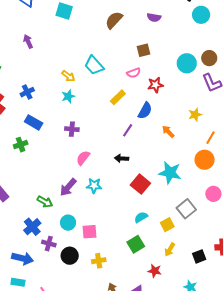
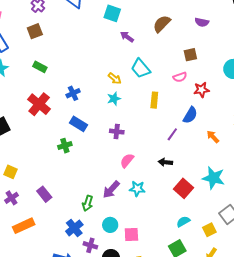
purple arrow: (28, 41) -> (127, 37), moved, turned -32
yellow rectangle: (118, 97) -> (154, 100), moved, turned -42
green arrow: (45, 202) -> (88, 203), turned 77

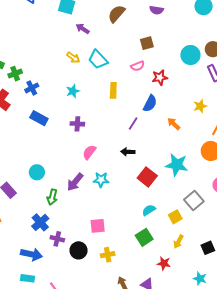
yellow arrow: (115, 78) -> (73, 58), moved
green cross: (65, 146) -> (15, 74), moved
cyan circle: (110, 225) -> (37, 172), moved

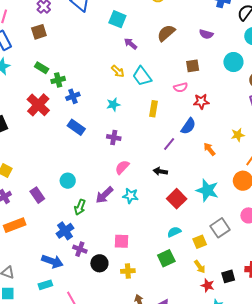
cyan circle: (190, 55) -> (233, 62), moved
yellow arrow: (178, 242) -> (200, 267), turned -72
red star: (164, 263) -> (208, 285), moved
cyan rectangle: (27, 278) -> (45, 285), turned -32

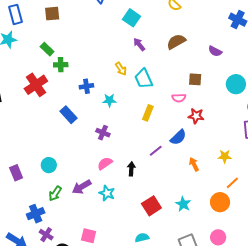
blue cross: (73, 96) -> (86, 86), moved
black arrow: (160, 171) -> (131, 169), moved, turned 72
cyan star: (207, 190) -> (183, 204), size x0.7

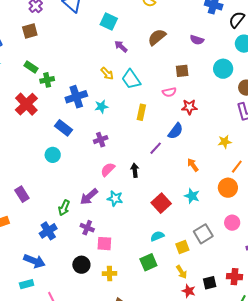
blue cross: (86, 86) -> (76, 97), size x1.5
purple cross: (103, 133) -> (101, 140), turned -32
orange arrow: (194, 164) -> (193, 165), moved
cyan circle: (49, 165) -> (53, 155), moved
purple cross: (46, 235) -> (87, 228), moved

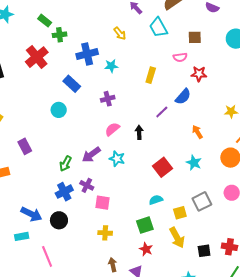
cyan trapezoid: (131, 79) -> (158, 27), moved
blue cross: (48, 231) -> (64, 192), moved
black circle: (81, 265) -> (59, 220), moved
yellow arrow: (182, 272) -> (177, 238), size x1.5
red star: (189, 291) -> (146, 249), moved

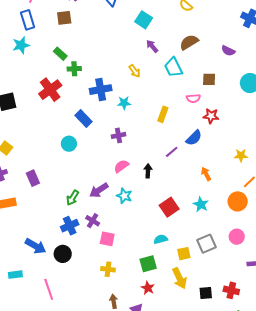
cyan rectangle: (22, 236) -> (15, 275), moved

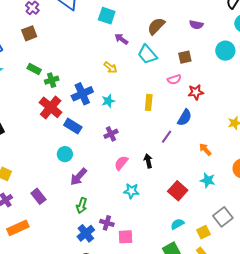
red cross: (50, 90) -> (51, 107), moved
purple arrow: (99, 190) -> (78, 177), moved

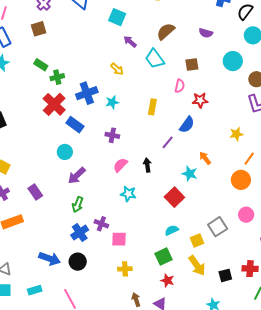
pink semicircle: (174, 79) -> (180, 86), turned -64
purple cross: (111, 134) -> (112, 135), turned 32
cyan star: (208, 180) -> (190, 174), moved

